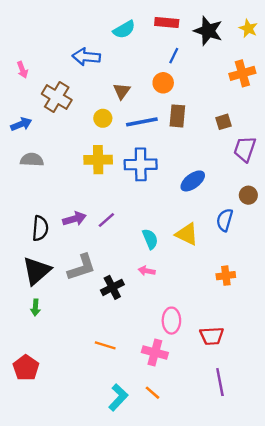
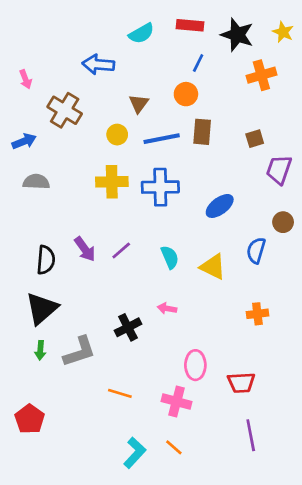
orange cross: (242, 73) -> (261, 75), moved
purple arrow: (74, 219) -> (85, 249), turned 70
cyan semicircle: (150, 239) -> (170, 257), moved
gray L-shape: (82, 267) -> (79, 352), moved

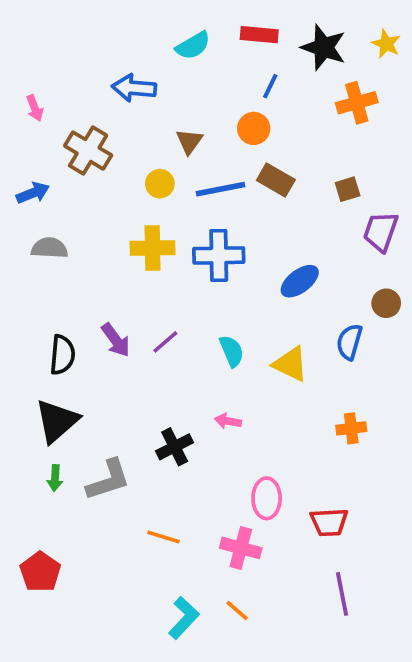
brown rectangle: (202, 132) -> (276, 180), turned -65

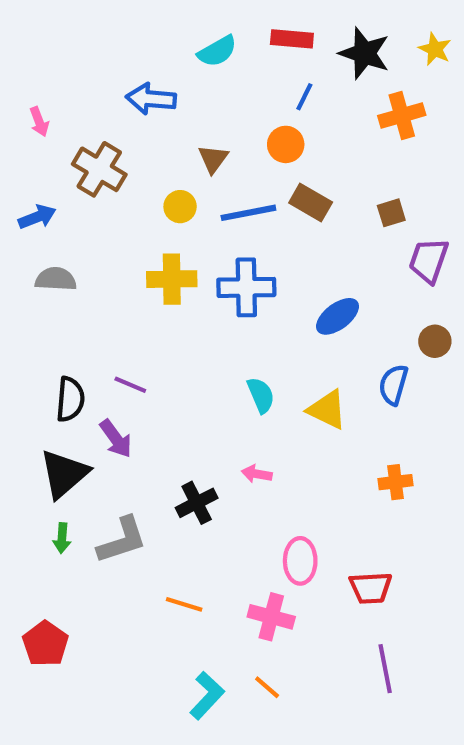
purple arrow: (116, 340) -> (116, 439), moved
purple line: (165, 342) -> (130, 385), moved, turned 64

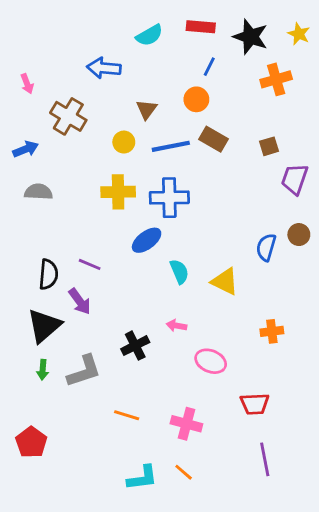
blue ellipse: (337, 316) -> (147, 240), moved
blue semicircle: (393, 385) -> (266, 247), moved
pink ellipse: (300, 561) -> (211, 361), moved, turned -68
cyan L-shape: (207, 696) -> (142, 478), turned 40

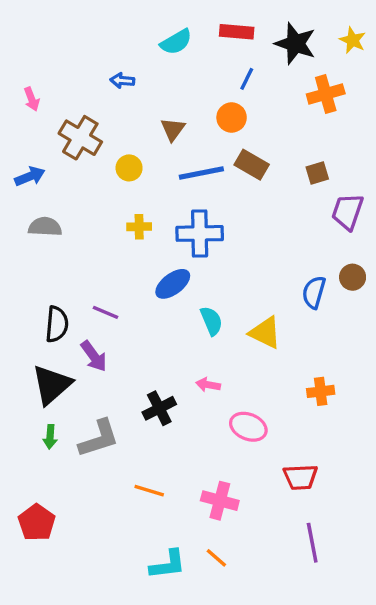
blue arrow: (104, 68) -> (122, 81), size x0.6
yellow circle: (124, 142) -> (129, 168), moved
yellow cross: (118, 192) -> (139, 227), size x0.6

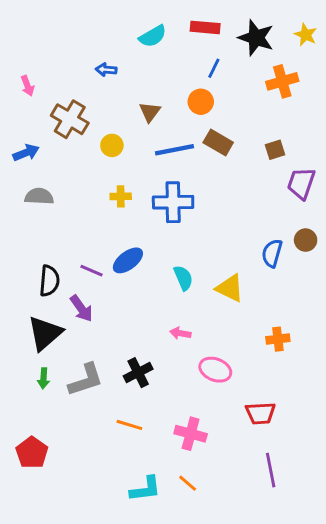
blue ellipse: (173, 284) -> (128, 260), moved
black cross: (159, 408) -> (138, 373), moved

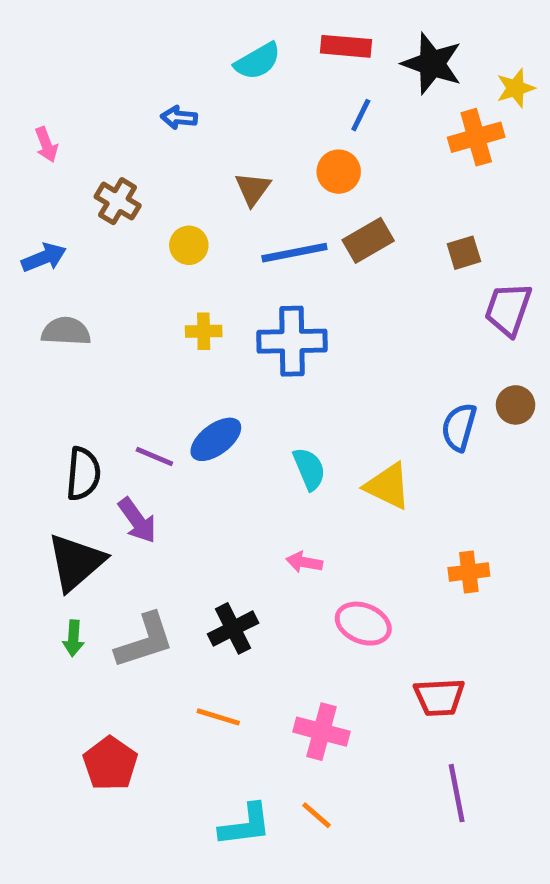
yellow star: (306, 35) -> (516, 88), moved, turned 30
brown cross: (70, 119) -> (118, 201), size x0.7
brown rectangle: (218, 142) -> (368, 240), turned -60
red pentagon: (32, 453) -> (110, 764), moved

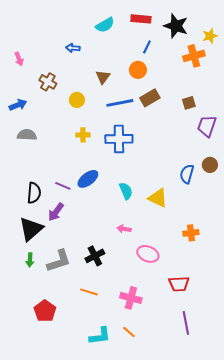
purple arrow: (137, 520) -> (56, 212), turned 72

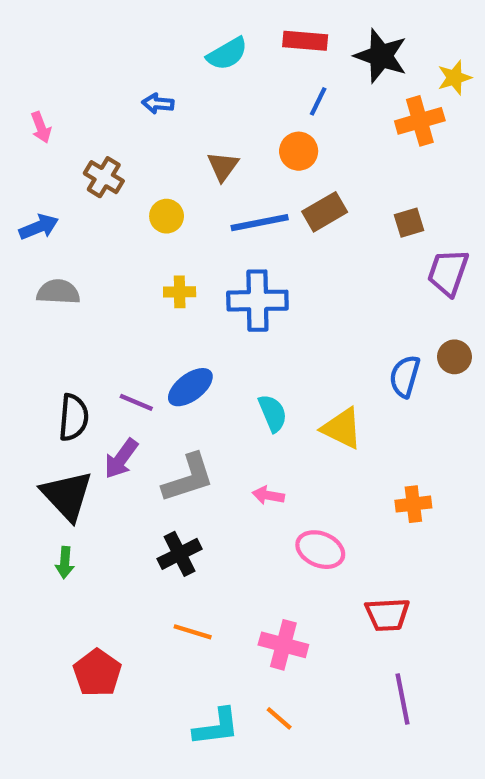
black triangle: (31, 229) -> (67, 495), turned -32
black cross: (95, 256) -> (180, 554), moved
gray L-shape: (59, 261) -> (188, 478), moved

